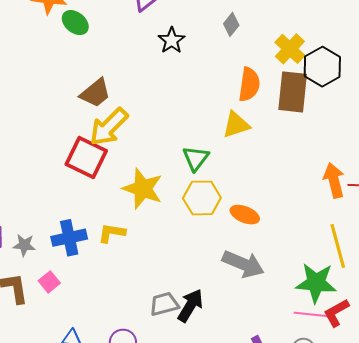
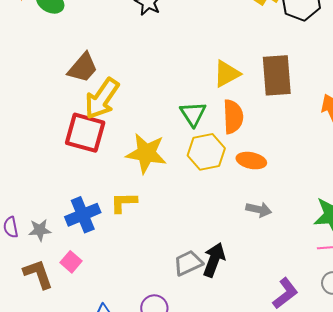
orange semicircle: (249, 84) -> (233, 117), moved
brown rectangle: (293, 92) -> (277, 75), moved
gray arrow: (243, 264) -> (259, 209), size x0.6

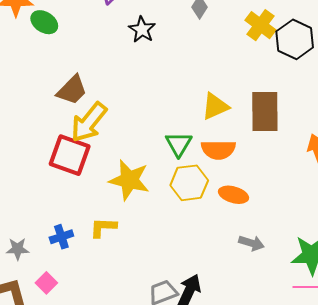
orange semicircle: (233, 117) -> (218, 150), turned 88
gray arrow: (259, 209) -> (251, 243), moved
blue cross: (83, 215) -> (61, 237), size x0.7

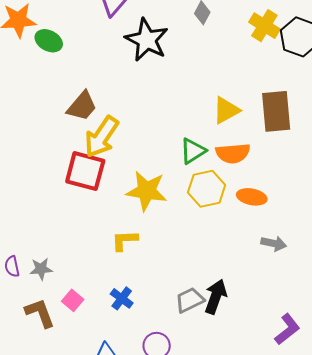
black star: (142, 29) -> (147, 40), size x1.6
green triangle: (179, 144) -> (193, 151), turned 32
blue cross: (61, 237) -> (122, 298), moved, turned -30

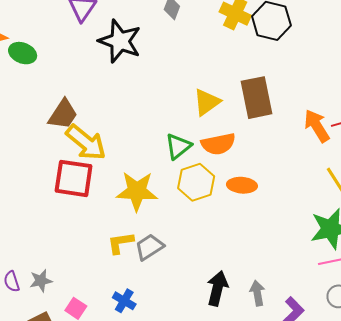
yellow arrow: (102, 137) -> (86, 142), turned -78
gray arrow: (274, 243) -> (257, 293), moved, turned -105
gray trapezoid: (190, 300) -> (149, 247), moved

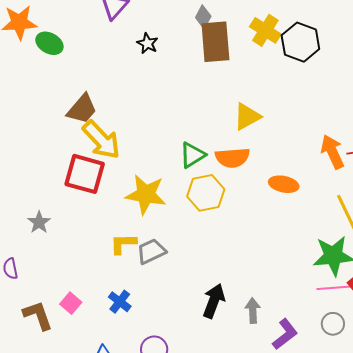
black star: (120, 41) -> (147, 43), size x0.5
brown rectangle: (256, 98) -> (215, 42), moved
yellow triangle: (207, 102) -> (247, 117), moved
orange ellipse: (242, 185) -> (284, 184), moved
gray star: (41, 281) -> (39, 222), moved, turned -30

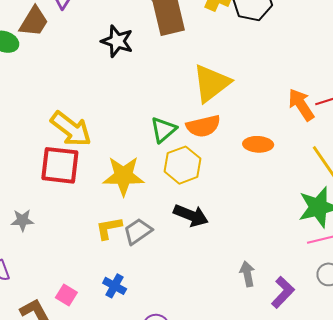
black star: (147, 43) -> (117, 41), moved, size x1.5
brown trapezoid: (82, 109) -> (34, 22), moved
yellow triangle: (247, 117) -> (211, 83), size x1.4
gray star: (39, 222) -> (22, 220), turned -30
black arrow: (214, 301) -> (191, 215), moved, turned 100

